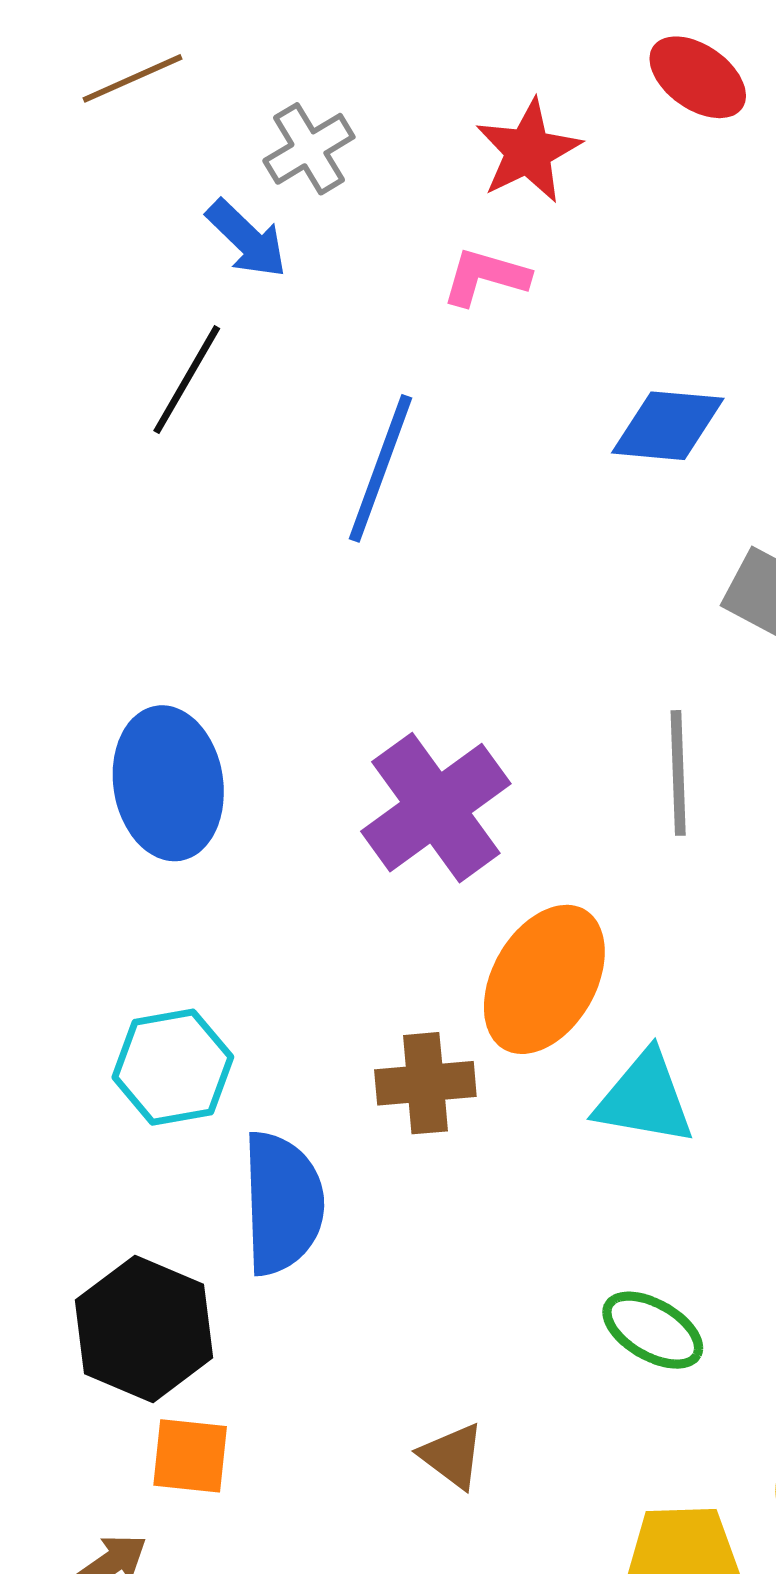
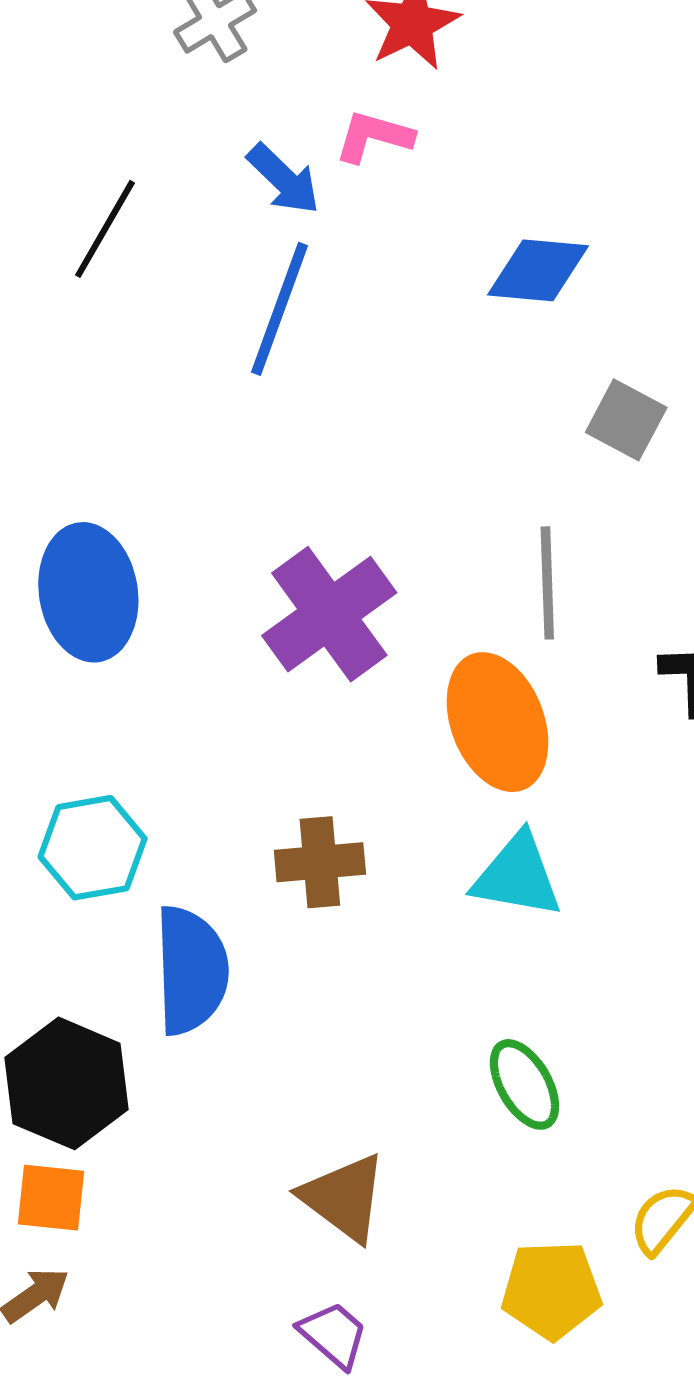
blue arrow: (247, 239) -> (284, 179), moved
orange ellipse: (544, 979) -> (497, 722), moved, turned -51
green ellipse: (653, 1330) -> (524, 1084), turned 30
orange square: (190, 1456) -> (51, 1198), moved
brown triangle: (452, 1456) -> (344, 1198), size x1.5

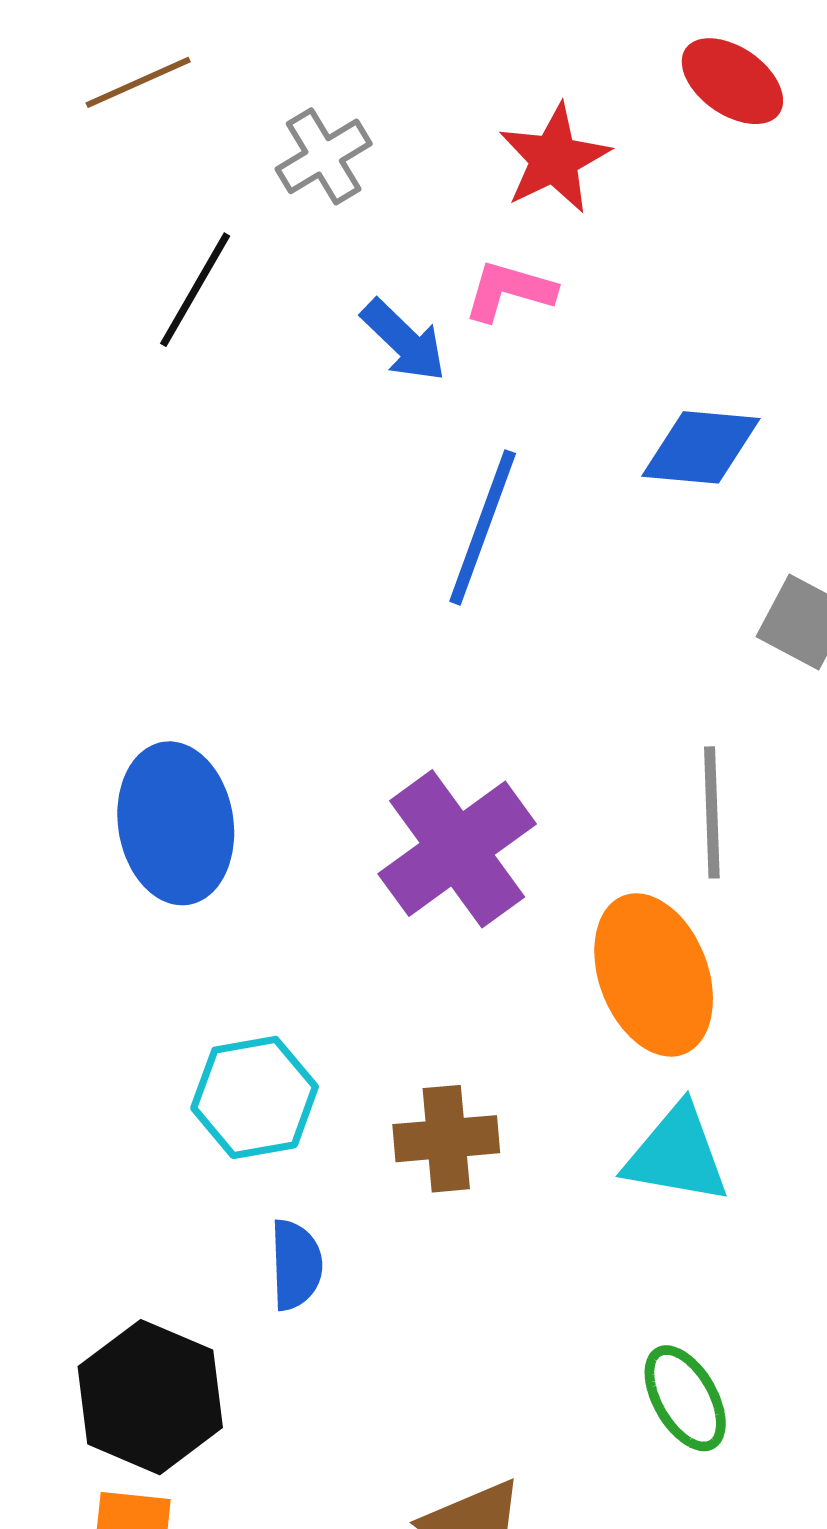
black line: (105, 229) -> (195, 290), moved
blue line: (279, 309) -> (483, 527), moved
cyan hexagon: (93, 848) -> (255, 1097), moved
blue semicircle: (191, 970) -> (296, 1265), size x0.6

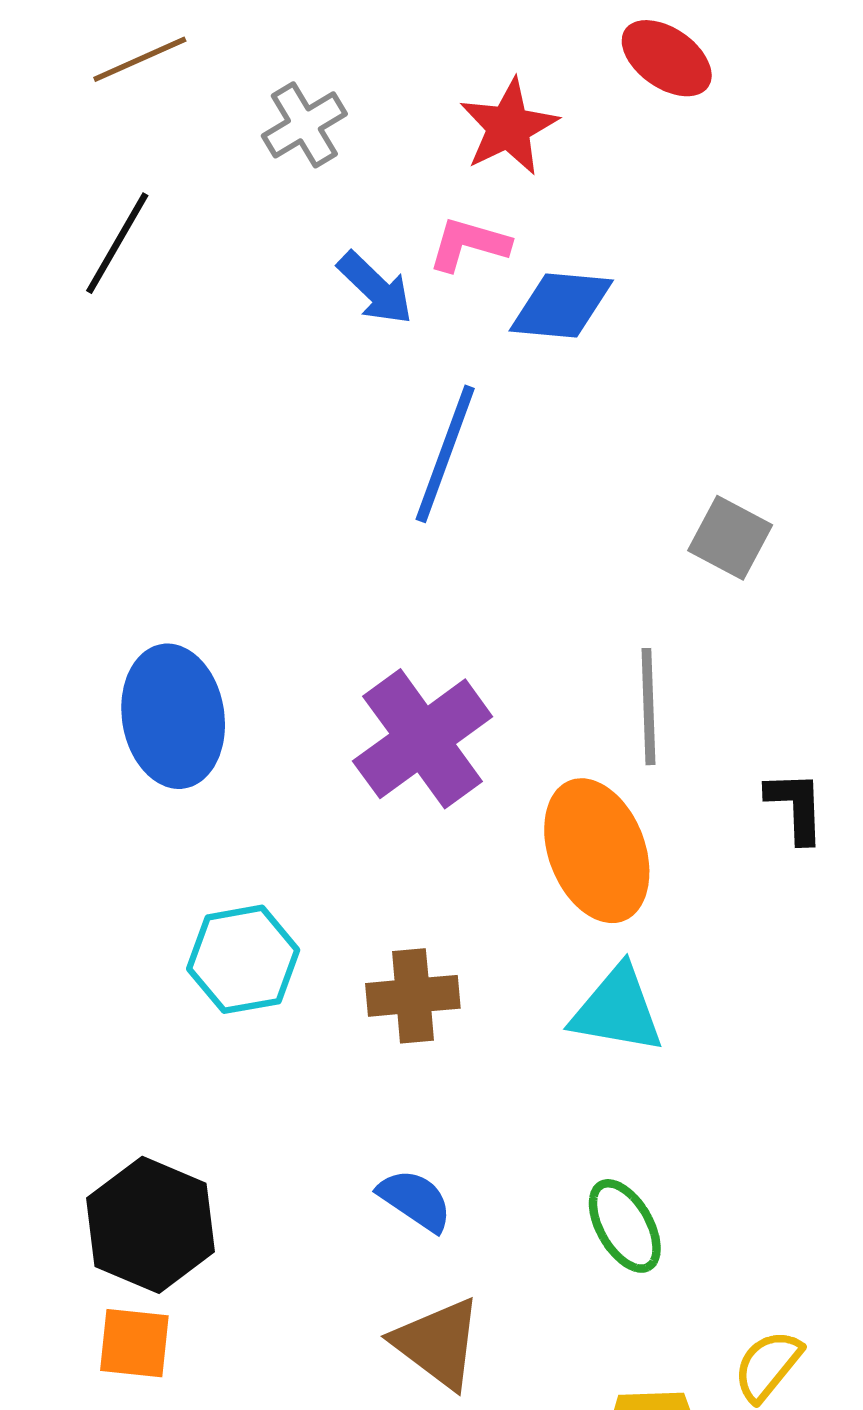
black line: (195, 290) -> (117, 243), moved
blue diamond: (701, 447) -> (561, 305), moved
blue semicircle: (296, 1265) -> (415, 1200), moved, turned -54

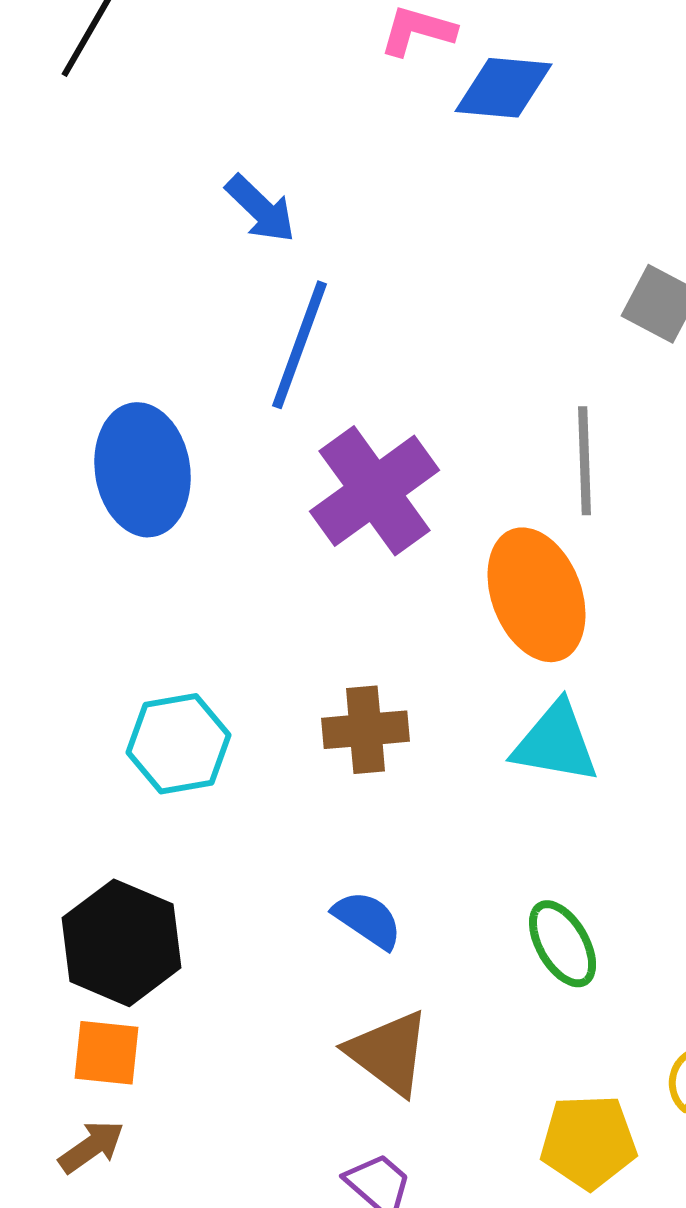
blue arrow: (375, 288) -> (261, 209), moved
blue line: (445, 454) -> (300, 345), moved
cyan hexagon: (243, 959) -> (179, 744), moved

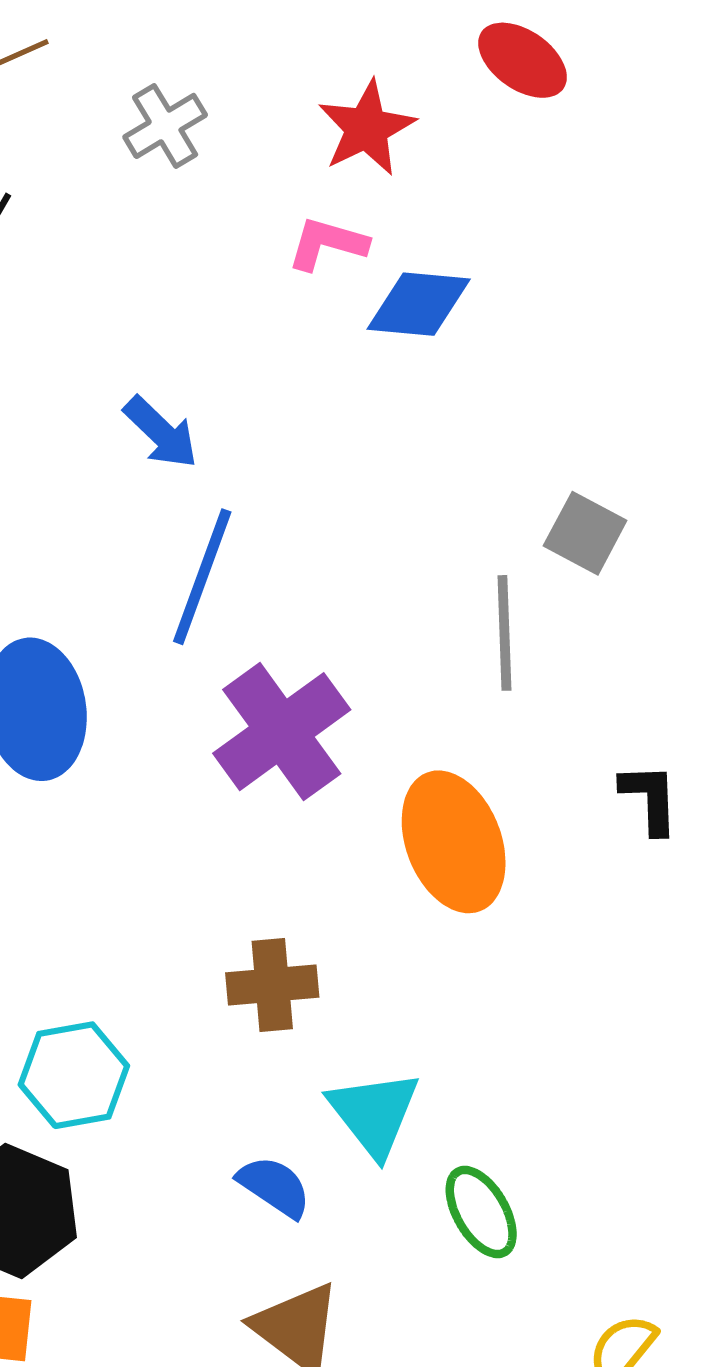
gray line: (585, 461) -> (504, 633), moved
cyan triangle: (556, 743) -> (374, 1113), moved, turned 42
cyan hexagon: (179, 744) -> (74, 1075), moved

